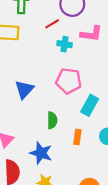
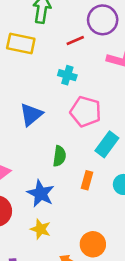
cyan cross: (65, 44) -> (67, 75), moved

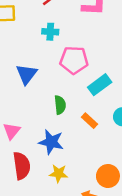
cyan rectangle: (107, 144) -> (100, 85), turned 30
orange rectangle: (87, 180) -> (89, 121), turned -49

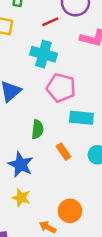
cyan cross: (50, 32) -> (43, 54), size x1.5
cyan rectangle: (100, 85) -> (81, 118), turned 30

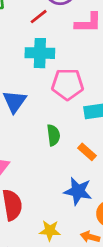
blue star: (21, 165) -> (78, 191), moved
yellow star: (21, 198) -> (50, 231), moved

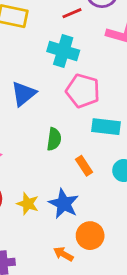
yellow star: (50, 231) -> (28, 204), moved

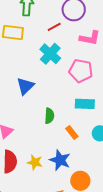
cyan cross: (63, 51) -> (50, 54), turned 30
pink pentagon: (83, 91) -> (81, 71), moved

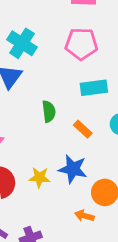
cyan cross: (50, 54) -> (22, 43), moved

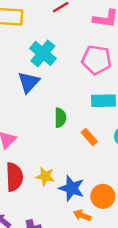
blue star: (73, 169) -> (72, 188), moved

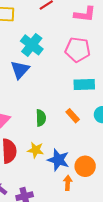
green semicircle: (60, 118) -> (41, 118), moved
orange arrow: (82, 215) -> (68, 183), turned 72

